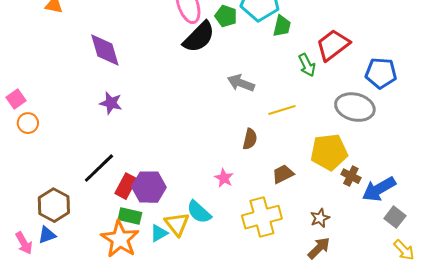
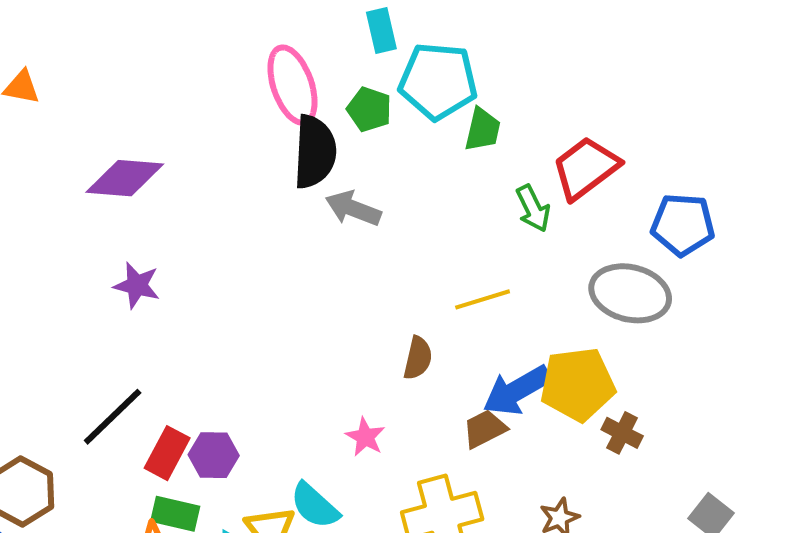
black semicircle: (199, 37) -> (315, 152), turned -42
purple diamond: (105, 50) -> (125, 178), turned -69
gray arrow: (241, 83) -> (353, 208), moved
purple hexagon: (149, 187) -> (214, 455), size x0.7
blue arrow: (379, 189) -> (517, 390), moved

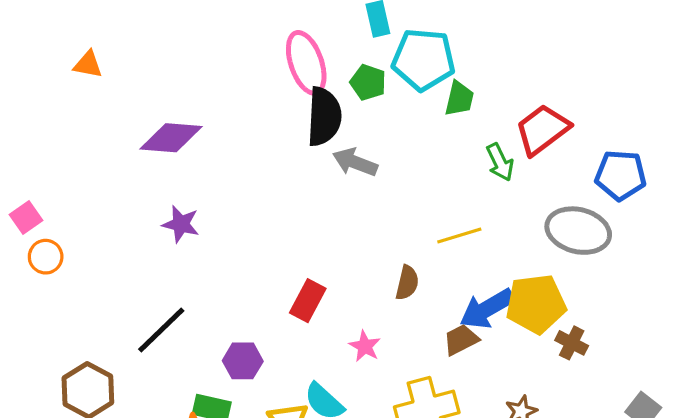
red rectangle: (167, 453) -> (308, 301), moved

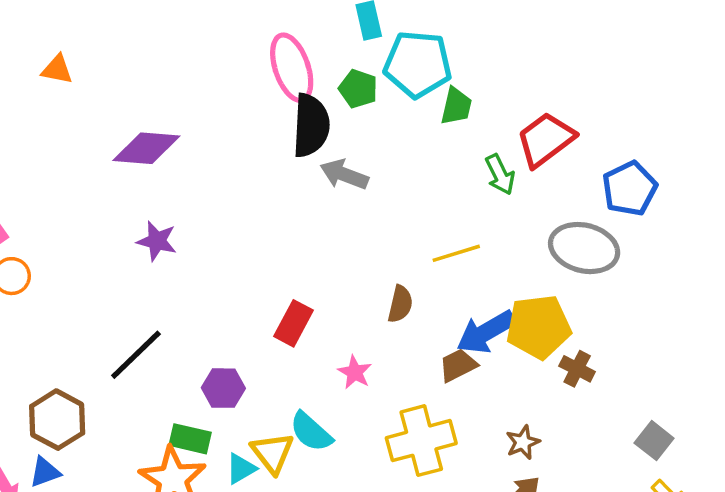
blue pentagon: (621, 175) -> (630, 188), turned -30

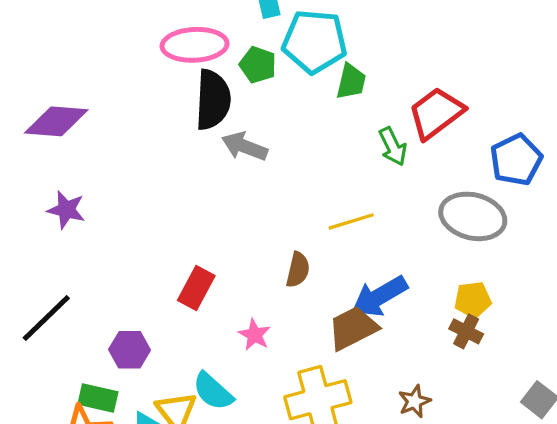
pink ellipse: (292, 68) -> (195, 45), turned -74
yellow pentagon: (539, 327) -> (473, 300), moved, size x0.6
brown trapezoid: (458, 365) -> (353, 328), size x1.4

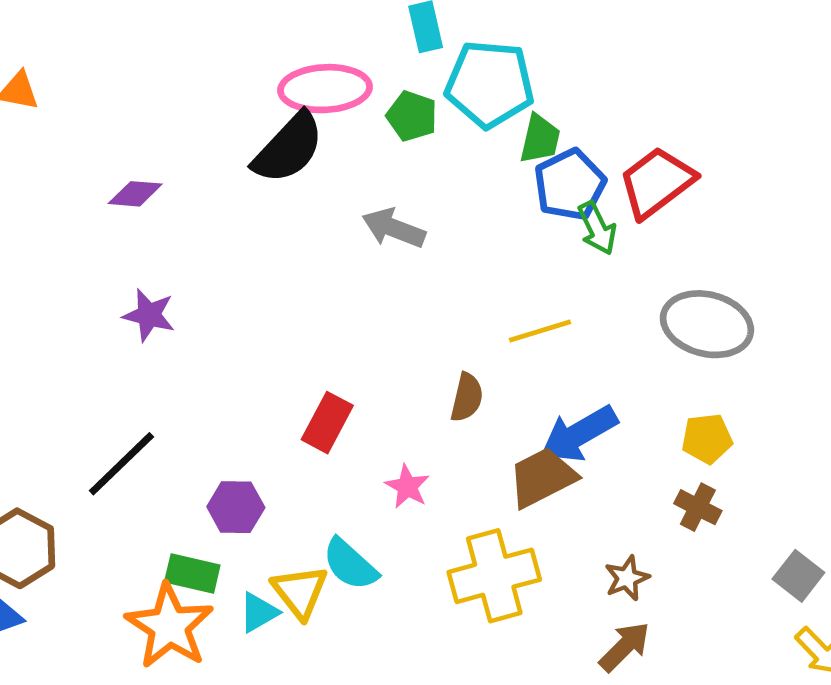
black semicircle: (213, 100) -> (288, 148), moved, turned 40
purple diamond: (56, 121) -> (135, 194), size x0.6
blue pentagon: (516, 160) -> (570, 185), moved
brown cross: (466, 331) -> (698, 507), moved

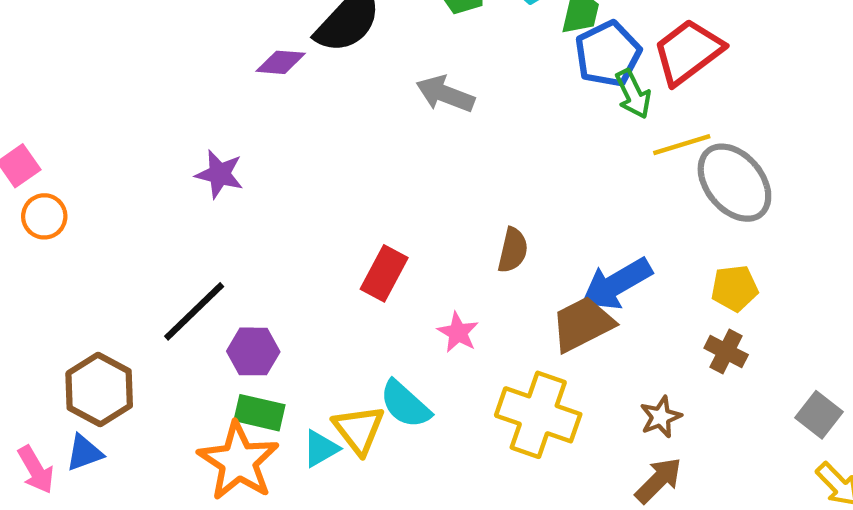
purple diamond: (135, 194) -> (281, 62), moved
gray ellipse: (707, 324) -> (734, 183), turned 36
yellow line: (540, 331) -> (682, 145), moved
purple hexagon: (236, 507) -> (253, 351), moved
yellow cross: (494, 576) -> (538, 415), turned 34

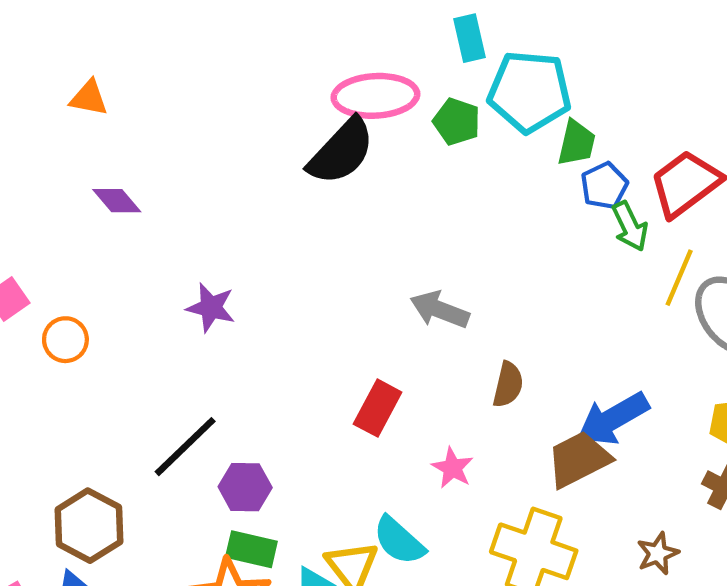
blue pentagon: (608, 54) -> (604, 186), size x0.7
purple diamond: (281, 62) -> (117, 201), moved, turned 45
gray arrow: (445, 94) -> (440, 310), moved
yellow line: (682, 145) -> (679, 278), turned -50
orange circle: (44, 216) -> (65, 340), moved

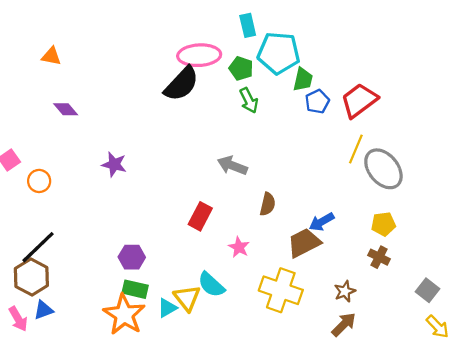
green arrow: (630, 226) -> (249, 100), moved
blue arrow: (613, 419) -> (322, 222), size x0.7
black line: (185, 447) -> (38, 247), moved
brown hexagon: (89, 526) -> (31, 277), moved

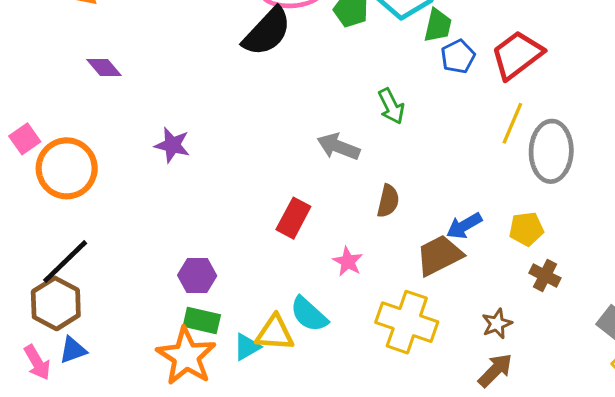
green arrow: (249, 100) -> (391, 106), moved
gray ellipse: (383, 169) -> (551, 151), turned 42
orange circle: (39, 181) -> (67, 168), size x1.8
yellow pentagon: (383, 224) -> (526, 229), moved
yellow triangle: (187, 298) -> (275, 333), turned -48

